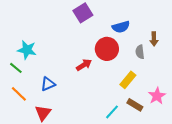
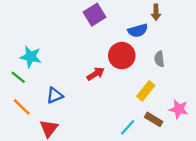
brown arrow: (154, 39) -> (156, 12), moved
pink star: (157, 96) -> (179, 109), turned -30

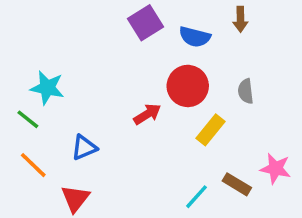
blue semicircle: (138, 31) -> (195, 37), moved, turned 30
yellow rectangle: (146, 91) -> (211, 130), moved

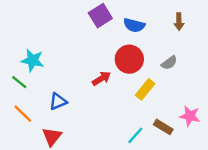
brown arrow: (240, 19) -> (179, 22), moved
gray semicircle: (246, 91) -> (169, 63), turned -119

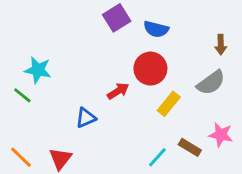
brown arrow: (179, 22) -> (221, 45), moved
gray semicircle: (169, 63) -> (211, 83), moved, size x1.5
blue triangle: (58, 101) -> (86, 118), moved
orange line: (23, 114) -> (21, 157), moved

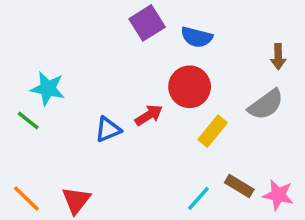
blue triangle: (86, 118) -> (108, 129), moved
pink star: (221, 135) -> (278, 195), moved

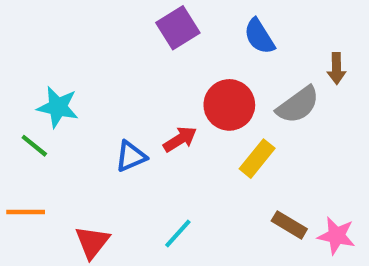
blue semicircle: (197, 37) -> (259, 36), moved, turned 44
gray semicircle: (266, 105) -> (298, 105), moved
orange line: (26, 198) -> (26, 212), moved, turned -44
cyan line: (198, 198) -> (178, 234), moved

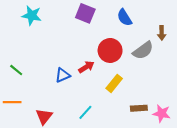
purple square: (178, 28) -> (85, 13), turned -36
cyan star: (58, 107) -> (32, 15), moved
yellow rectangle: (257, 159) -> (114, 83), moved
brown rectangle: (289, 225) -> (139, 108), turned -35

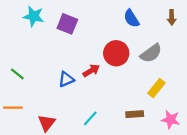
purple square: (85, 13) -> (67, 24), moved
brown arrow: (162, 33) -> (172, 17), moved
yellow rectangle: (114, 83) -> (156, 88), moved
brown rectangle: (139, 108) -> (135, 114), moved

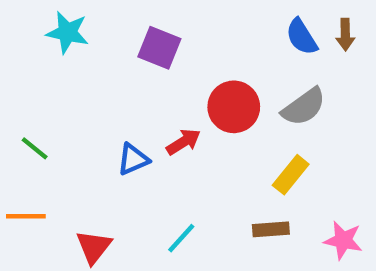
blue semicircle: (131, 18) -> (302, 37), moved
purple square: (67, 24) -> (159, 48), moved
yellow rectangle: (156, 88) -> (291, 175), moved

